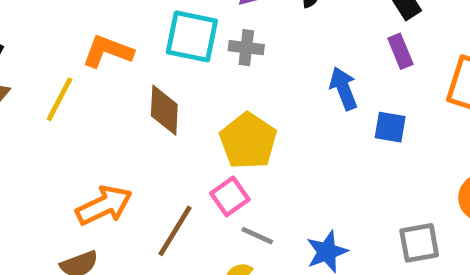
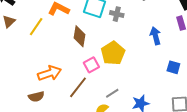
blue square: (390, 127) -> (173, 67), moved
pink square: (230, 196) -> (91, 65), moved
gray line: (257, 236) -> (112, 93), turned -64

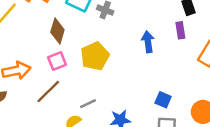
pink square: (91, 65) -> (57, 61), moved
blue square: (173, 67) -> (163, 100), moved

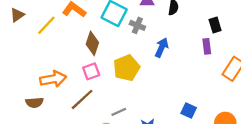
blue arrow: (148, 42) -> (162, 48), moved, turned 30

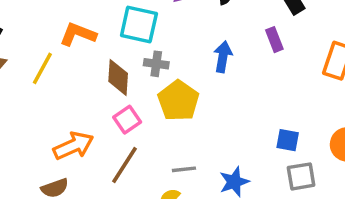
gray cross: (137, 25) -> (156, 64), moved
purple rectangle: (207, 46) -> (274, 40), moved
gray line: (119, 112) -> (184, 169), turned 32

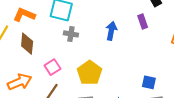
brown diamond: (118, 77) -> (27, 44), moved
yellow pentagon: (178, 101) -> (89, 73), moved

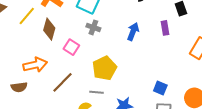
pink square: (52, 67) -> (71, 47), moved, turned -35

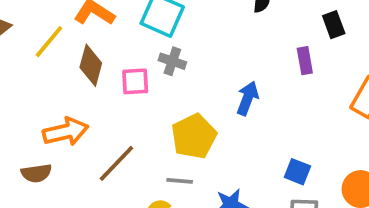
blue arrow: (133, 32) -> (247, 98), moved
pink square: (71, 47) -> (135, 81), moved, turned -35

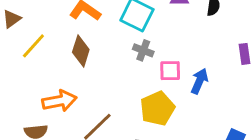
yellow line: (49, 42) -> (33, 46), moved
pink square: (135, 81) -> (170, 71), moved

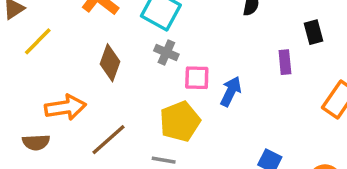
brown diamond: (81, 51) -> (110, 63), moved

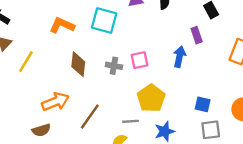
gray cross: (166, 52) -> (114, 66), moved
blue arrow: (231, 91) -> (179, 57), moved
yellow pentagon: (180, 121) -> (151, 98), moved

